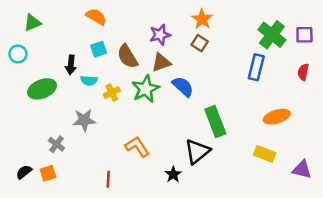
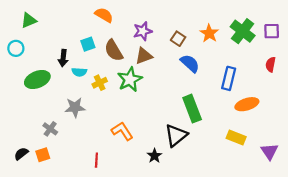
orange semicircle: (96, 17) -> (104, 15), moved
orange star: (202, 19) -> (209, 33), moved
blue rectangle: (256, 67) -> (229, 78), moved
blue semicircle: (183, 87) -> (190, 63), moved
purple triangle: (302, 170) -> (269, 151), turned 42

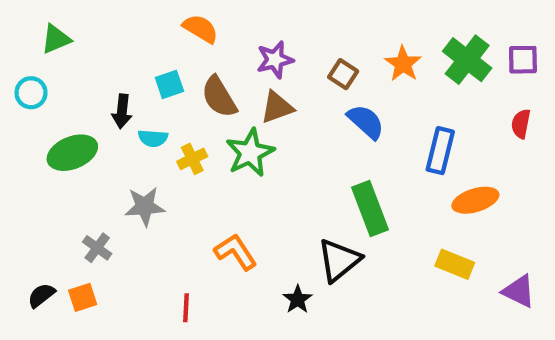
purple triangle: (269, 151) -> (519, 291), turned -30

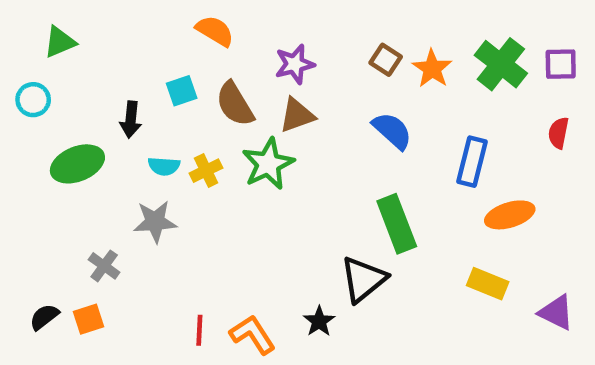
brown square: (343, 74) -> (386, 60), moved
cyan semicircle: (153, 138) -> (164, 166), moved
orange L-shape: (236, 252) -> (253, 335), moved

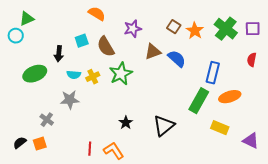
cyan circle: (33, 100) -> (16, 36), moved
brown triangle: (297, 115) -> (153, 52), moved
green rectangle: (397, 224) -> (199, 101), moved, turned 50
black star: (319, 321) -> (126, 123), moved

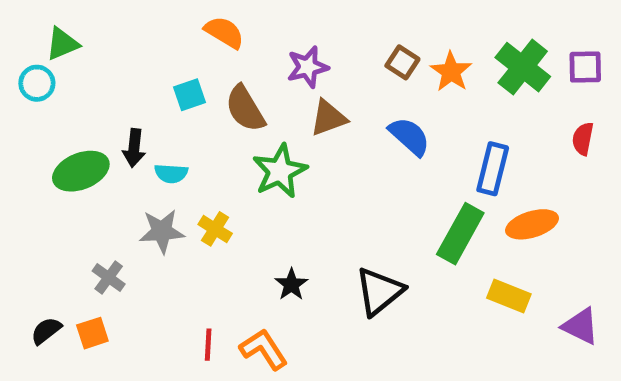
brown triangle: (153, 52) -> (328, 118), moved
black arrow: (59, 54) -> (134, 148), moved
yellow cross: (93, 77) -> (215, 229), moved, turned -32

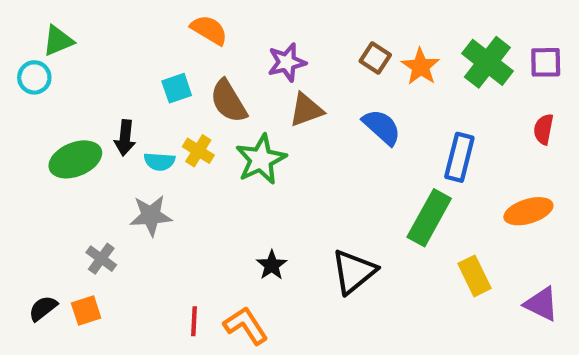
orange ellipse: (532, 224) -> (528, 211), moved
yellow cross: (215, 229) -> (198, 151), moved
yellow rectangle: (509, 296) -> (475, 276), turned 42

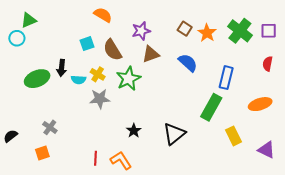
gray star: (151, 216) -> (100, 99), moved
black semicircle: (43, 308) -> (11, 136), moved

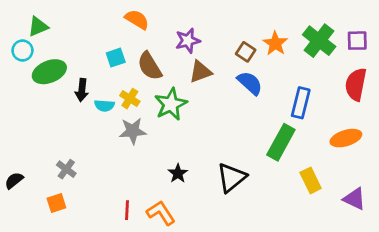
brown square: (185, 29) -> (246, 52), moved
red semicircle: (268, 64) -> (356, 84), size x1.6
green ellipse: (37, 79) -> (49, 72), moved

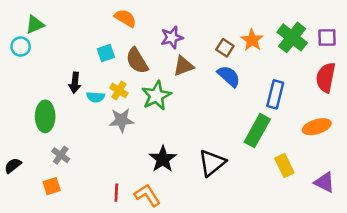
green ellipse: (49, 72) -> (45, 116), moved, turned -68
black star: (178, 173) -> (163, 159), size x1.5

